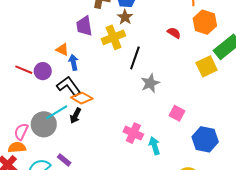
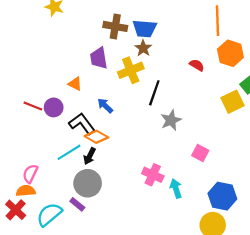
blue arrow: (73, 62) -> (105, 106), moved, turned -35
gray circle: (44, 124) -> (88, 183), moved
blue hexagon: (205, 139) -> (222, 196), moved

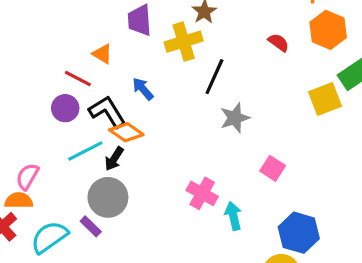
red line: (33, 106) -> (78, 78), moved
purple circle: (54, 107) -> (65, 108), moved

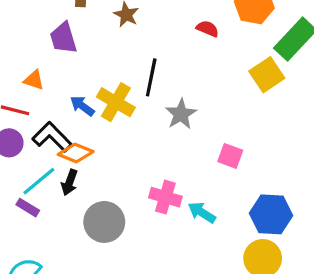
yellow cross: (184, 42) -> (116, 102), moved, turned -30
gray circle: (108, 197) -> (104, 222), moved
cyan arrow: (233, 216) -> (202, 212), turned -32
purple rectangle: (91, 226) -> (28, 208), moved

